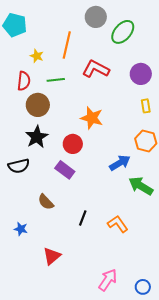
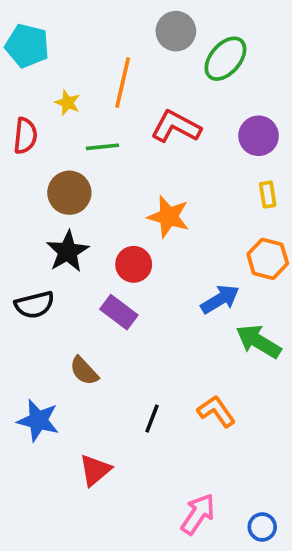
red semicircle: (24, 81) -> (25, 136), moved
black line: (83, 218) -> (152, 419), moved
blue star: (21, 229) -> (38, 420), size x1.6

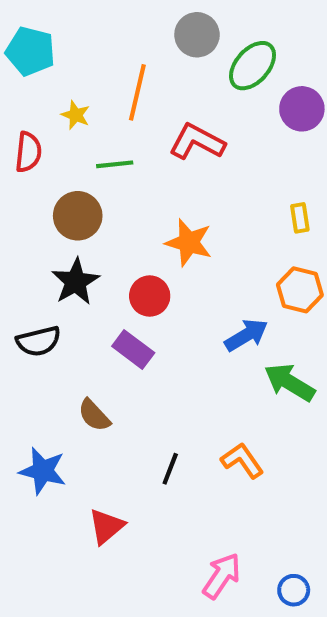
purple circle: (259, 136) -> (302, 109), moved

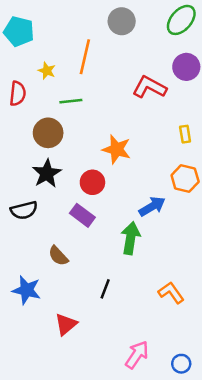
green ellipse: (253, 66) -> (181, 20), moved
red L-shape: (197, 142) -> (150, 87), moved
green arrow: (290, 382) -> (131, 238), moved, turned 68
orange L-shape: (242, 461) -> (171, 293), moved

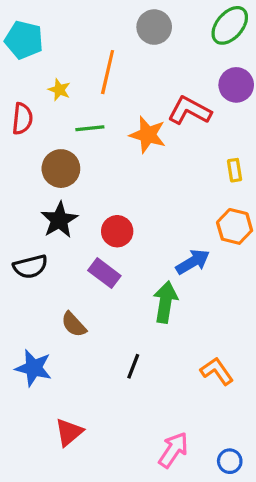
orange star: (117, 149) -> (148, 135), moved
red triangle: (66, 324) -> (69, 432), moved

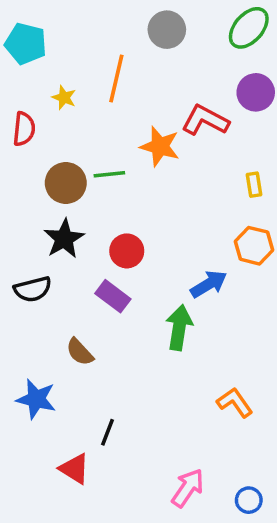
green line: (90, 128) -> (109, 174), moved
black line: (133, 366) -> (108, 432), moved
red triangle: (69, 432) -> (74, 469), turned -48

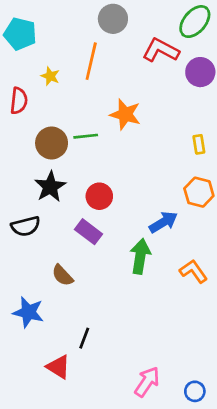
gray circle: (167, 30) -> (113, 19), moved
red L-shape: (205, 120) -> (161, 50), moved
orange L-shape: (235, 403) -> (193, 271), moved

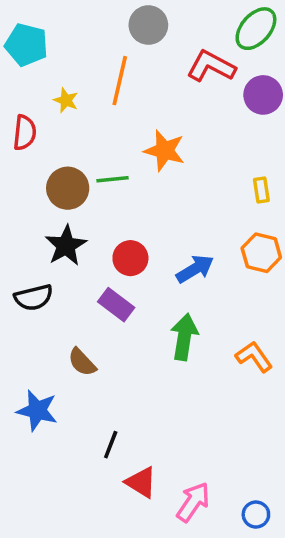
blue arrow: (163, 222) -> (195, 269), moved
red triangle: (58, 367) -> (141, 482), moved

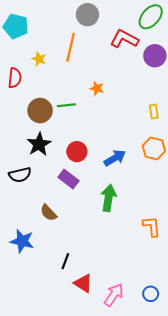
orange star: (165, 151) -> (97, 88), size x0.6
orange L-shape: (254, 357) -> (152, 226), moved, turned 30
blue circle: (256, 515) -> (151, 294), moved

